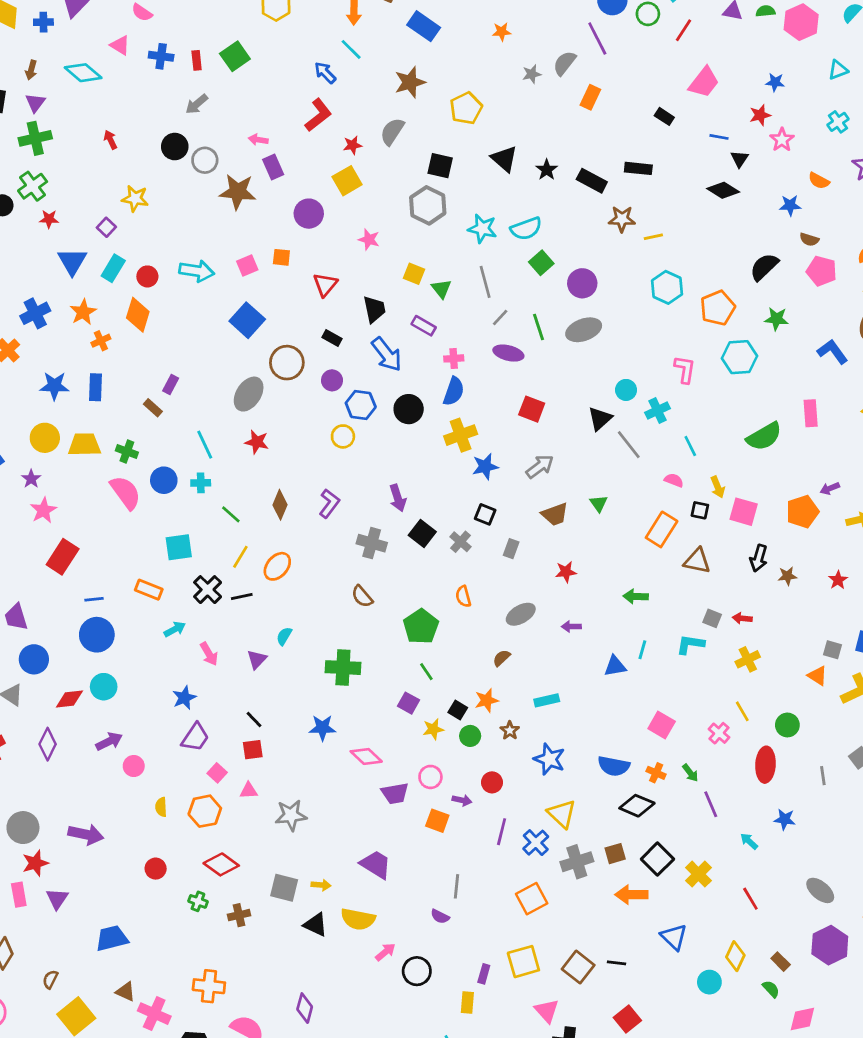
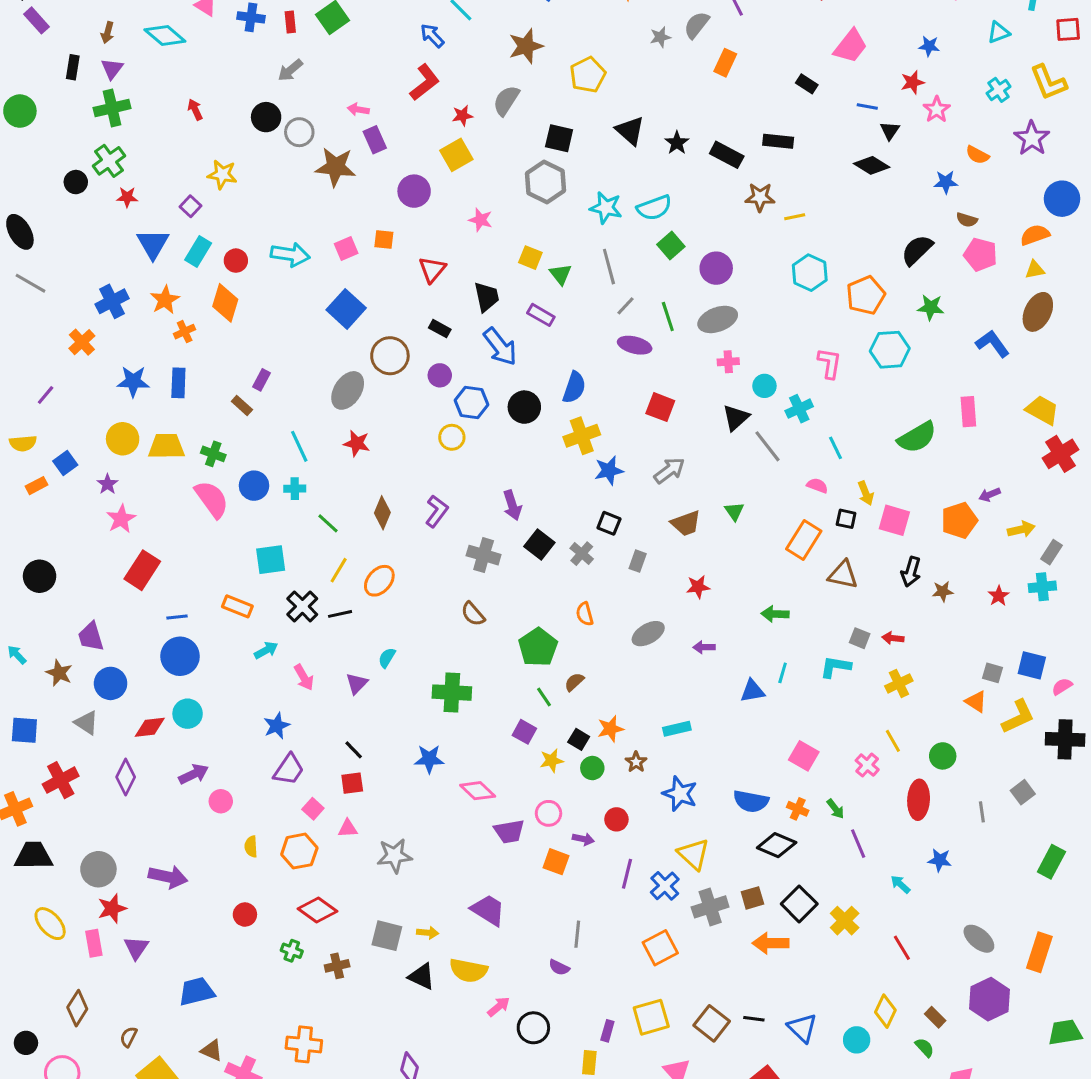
pink cross: (454, 358) -> (728, 362), moved
brown semicircle: (502, 658) -> (574, 682), moved
blue triangle: (674, 937) -> (802, 1028), moved

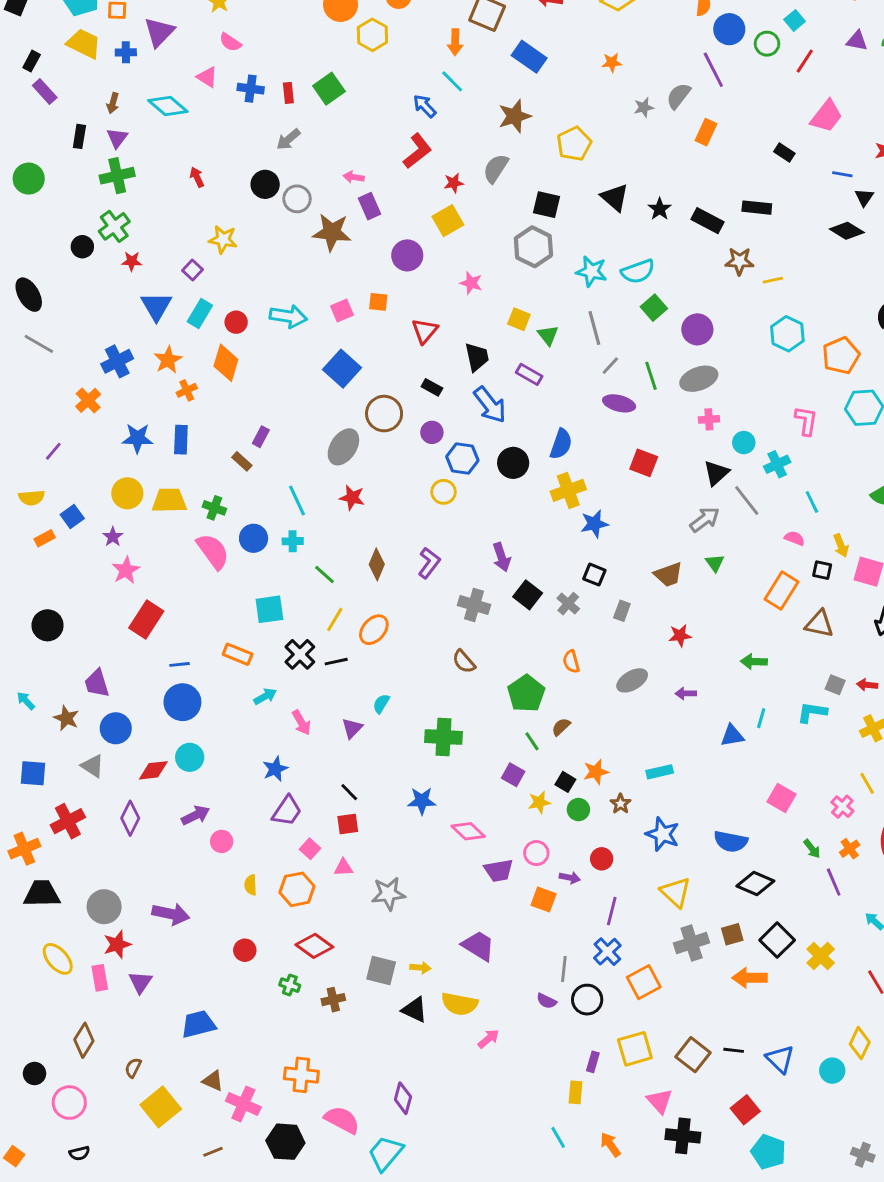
gray arrow: (669, 470) -> (705, 519), moved
orange cross: (798, 809) -> (850, 849), moved, turned 30
blue cross: (665, 886) -> (607, 952), moved
black circle: (533, 1028) -> (587, 1000), moved

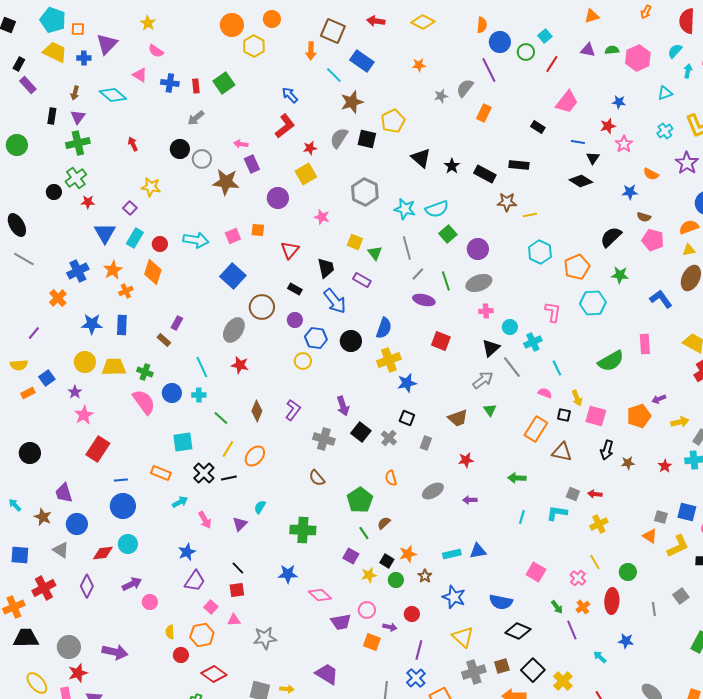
cyan line: (452, 81) -> (334, 75), moved
black square: (547, 205) -> (367, 139), moved
blue triangle: (732, 736) -> (478, 551), moved
red circle: (245, 950) -> (181, 655), moved

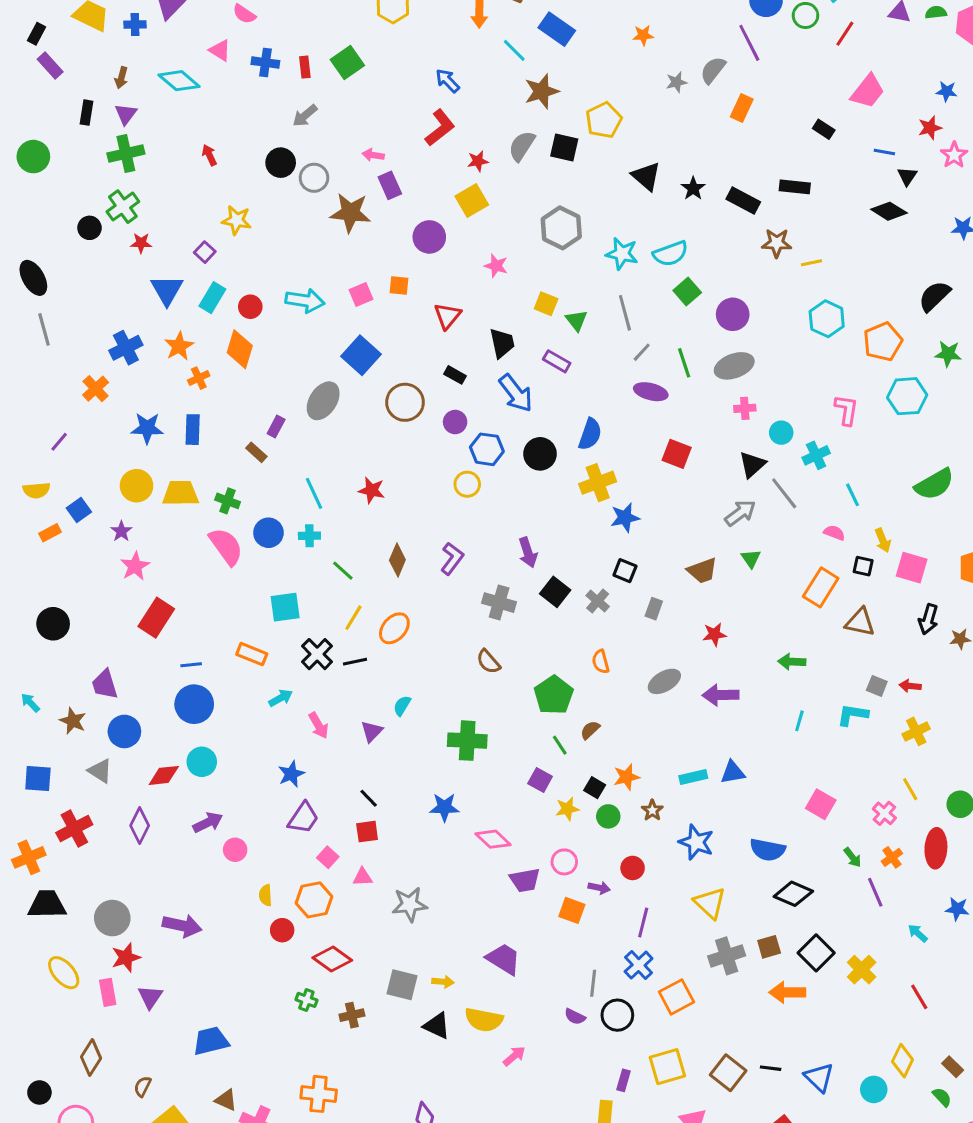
gray line: (24, 259) -> (44, 329), turned 45
gray ellipse: (234, 330) -> (323, 401), moved
purple arrow: (470, 500) -> (721, 695), size x1.6

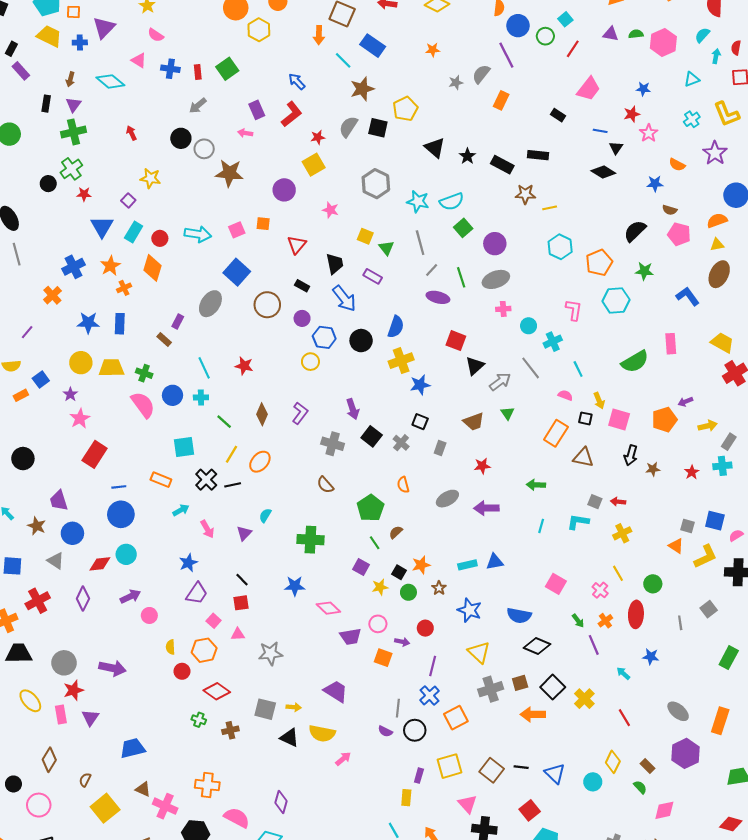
purple rectangle: (390, 185) -> (257, 110), moved
black triangle: (752, 464) -> (475, 366), moved

